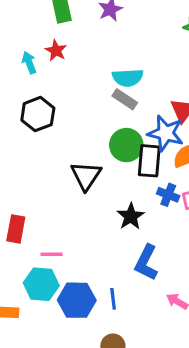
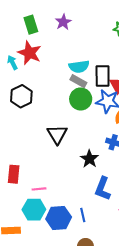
red star: (56, 51) -> (30, 53), size x1.6
green circle: (126, 145) -> (81, 99), moved
black rectangle: (149, 161) -> (103, 76), moved

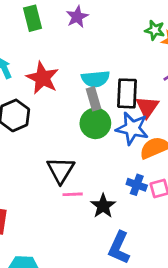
red star: (30, 53) -> (42, 78), moved
gray rectangle: (78, 81) -> (93, 99), turned 42
pink line: (39, 189) -> (73, 194), moved

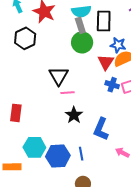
red triangle: (147, 107) -> (106, 62), moved
blue star: (132, 128) -> (118, 45), moved, size x0.7
black star: (103, 206) -> (74, 115), moved

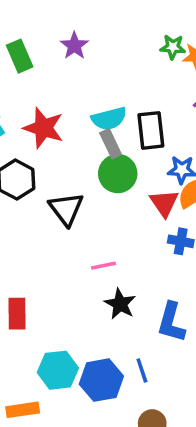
black triangle: (59, 76) -> (66, 209), moved

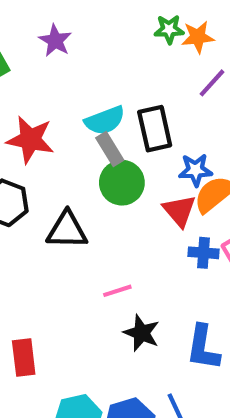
black triangle: (66, 209) -> (67, 230), turned -45

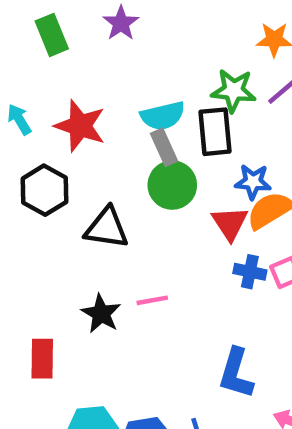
green star: (169, 29) -> (234, 91), moved, size x1.4
black star: (142, 333) -> (101, 314), moved

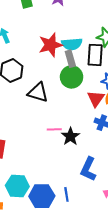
red star: (80, 126) -> (50, 45), moved, turned 30
black star: (101, 314) -> (71, 136), moved

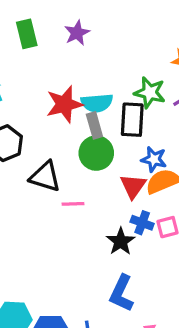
pink line: (54, 129) -> (73, 204), moved
black star: (71, 136) -> (121, 241), moved

